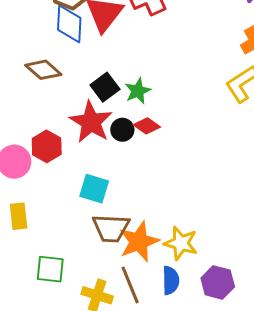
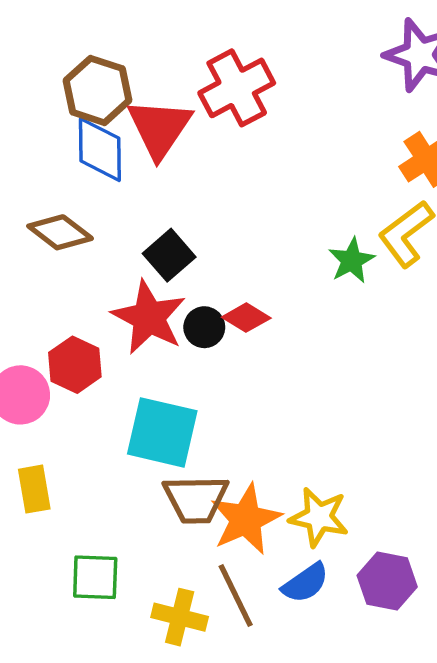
green star: (138, 91) -> (352, 260), moved
cyan square: (94, 189) -> (162, 432), size x1.4
blue semicircle: (171, 280) -> (305, 583), turned 60

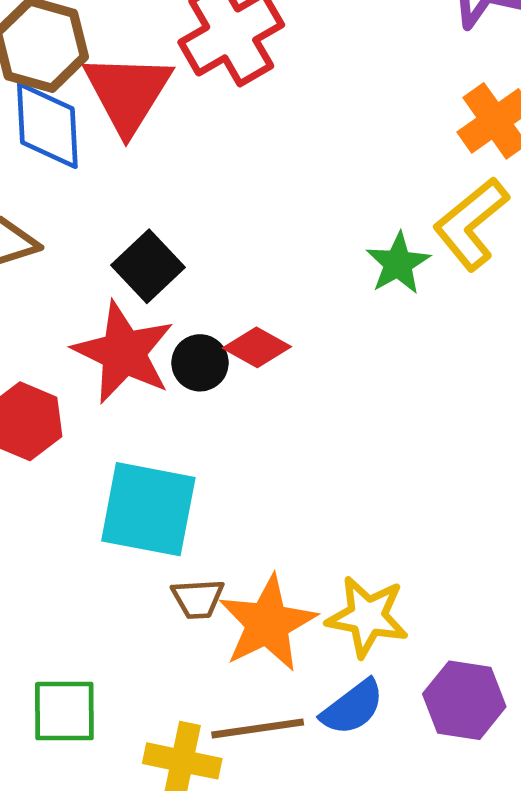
brown trapezoid: (196, 499) -> (198, 599), size x0.6
brown line: (236, 596) -> (258, 728), turned -70

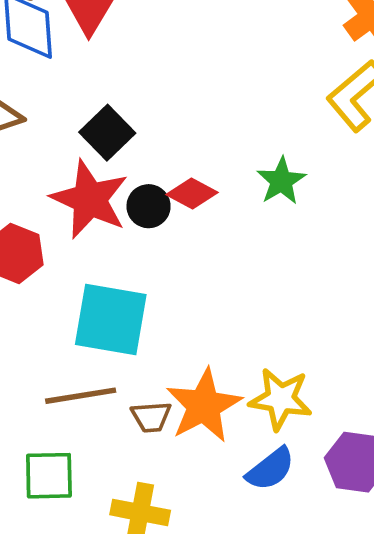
green star: (398, 263) -> (281, 181), moved
brown trapezoid: (198, 599) -> (151, 417), moved
brown line: (258, 728) -> (81, 396), moved

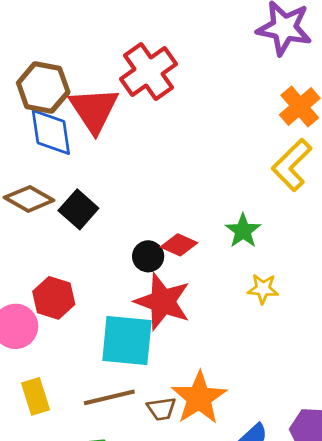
black square: (107, 133) -> (78, 209), moved
red star: (90, 199) -> (163, 302), moved
yellow star: (281, 399) -> (263, 289), moved, size x0.7

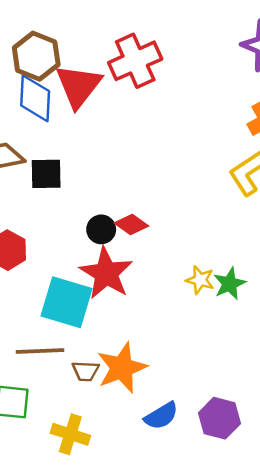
black square: (78, 209) -> (46, 174), turned 36
green star: (243, 231) -> (230, 284), moved

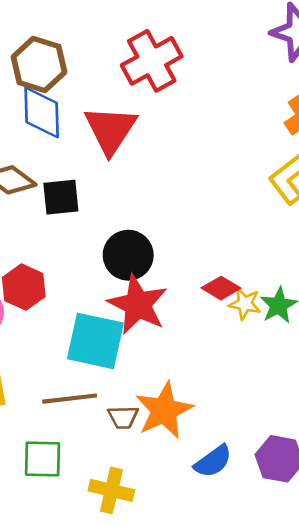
red triangle: (78, 86) -> (110, 130), moved
red diamond: (131, 224) -> (221, 288), moved
black circle: (101, 229) -> (128, 255), size x1.5

